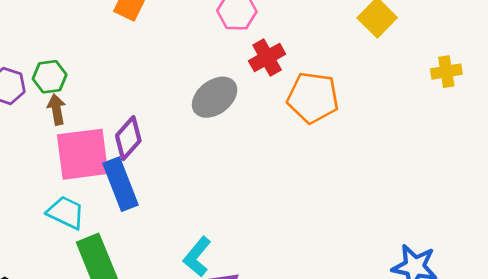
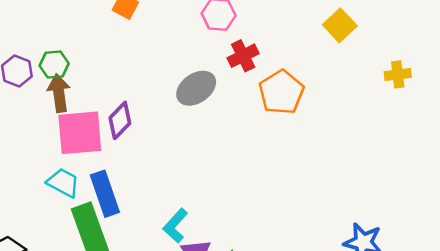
orange pentagon: (313, 98) -> (281, 92), turned 30
brown arrow: (57, 109) -> (59, 93), size x1.4
blue rectangle: (120, 184) -> (105, 194), moved

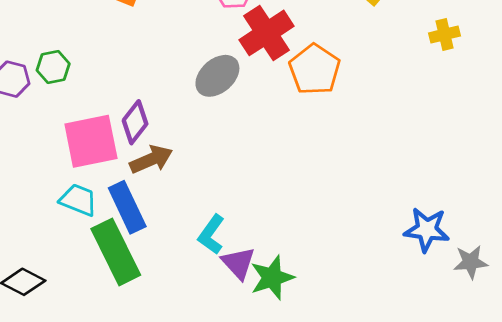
red cross: (243, 56) -> (267, 33), size x1.5
brown arrow: (59, 93) -> (151, 159), moved, turned 81

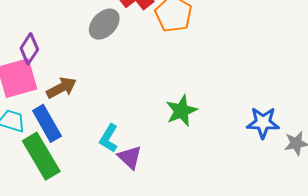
purple diamond: (135, 122) -> (29, 49), moved
green star: (272, 278) -> (181, 111), moved

